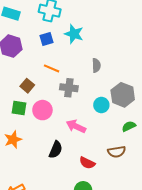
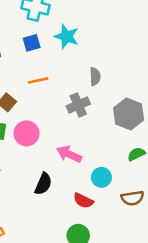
orange line: (52, 68) -> (38, 80), turned -35
gray cross: (69, 88) -> (78, 105), moved, turned -30
cyan circle: (101, 105) -> (101, 177), moved
brown semicircle: (117, 152) -> (132, 198), moved

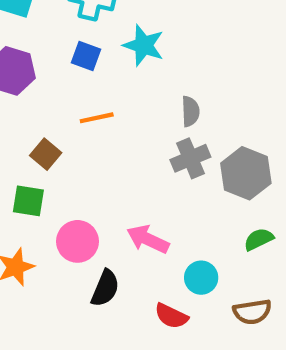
blue square: (32, 43) -> (86, 56), turned 36
gray cross: (78, 105) -> (190, 158), moved
pink circle: (26, 133) -> (77, 241), moved

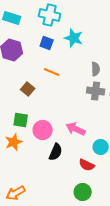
orange line: (97, 118) -> (52, 72), turned 35
gray cross: (190, 158) -> (96, 91), turned 30
green square: (28, 201) -> (21, 120), moved

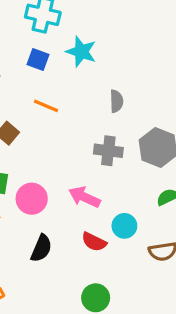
gray cross: (96, 91) -> (108, 151), moved
black semicircle: (56, 152) -> (41, 248), moved
red semicircle: (87, 165) -> (94, 242), moved

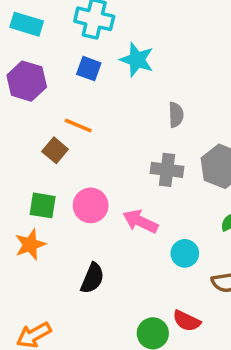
orange line: (46, 106) -> (78, 125), moved
pink circle: (32, 199) -> (91, 205), moved
red semicircle: (94, 242) -> (187, 321), moved

